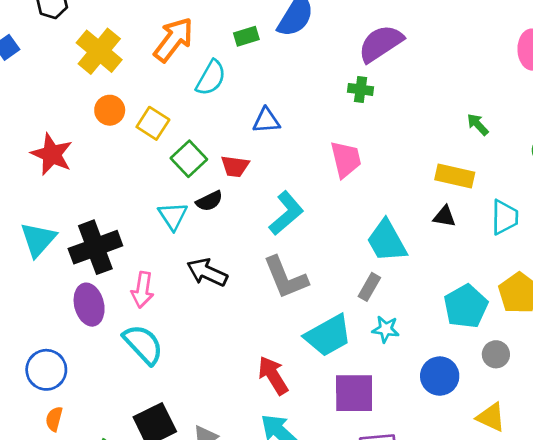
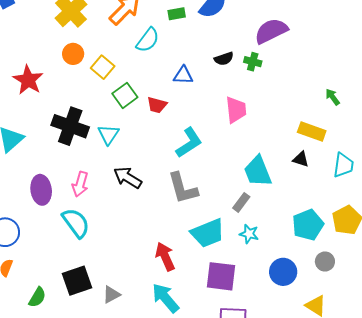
black semicircle: (209, 201) -> (224, 59), moved
black cross: (95, 247) -> (70, 126), moved, turned 33

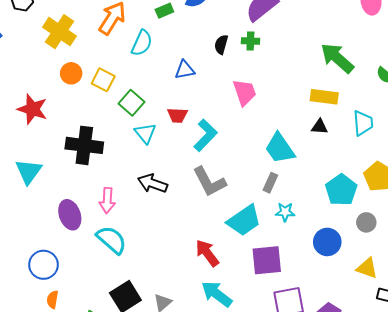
black semicircle: (224, 59) -> (221, 44), turned 138
green arrow: (333, 97) -> (337, 58), size x2.0
red trapezoid: (157, 105) -> (177, 115), moved
cyan triangle: (108, 135) -> (145, 133), moved

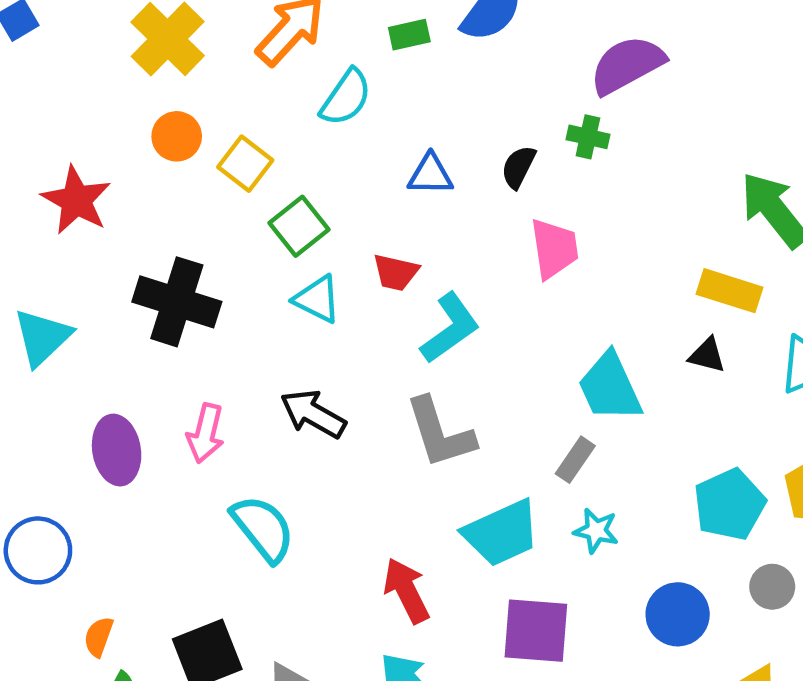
black semicircle: (221, 44) -> (518, 167), moved
cyan triangle: (145, 133) -> (317, 299), turned -35
cyan semicircle: (112, 240) -> (263, 528), moved
orange semicircle: (53, 300) -> (99, 637), moved

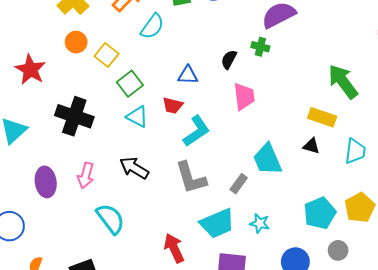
blue triangle: (430, 175) -> (188, 75), moved
gray rectangle: (575, 460) -> (239, 184), moved

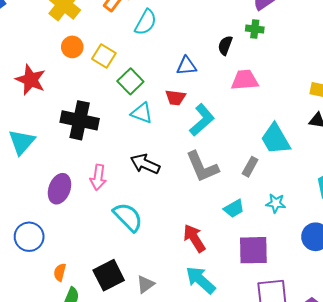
pink trapezoid: (244, 96) -> (245, 80), turned -80
purple ellipse: (46, 182) -> (59, 189), turned 36
cyan trapezoid: (217, 223) -> (234, 208), size x0.6

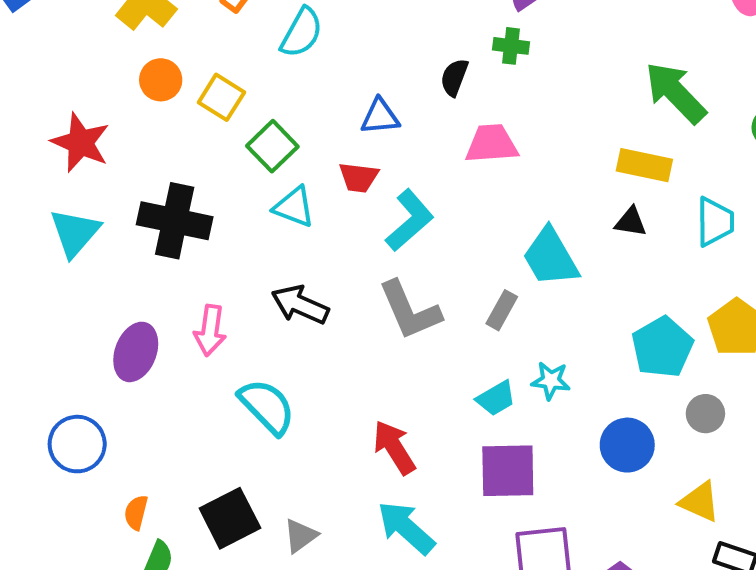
cyan triangle: (22, 142) -> (75, 233), moved
cyan trapezoid: (234, 208) -> (496, 398), moved

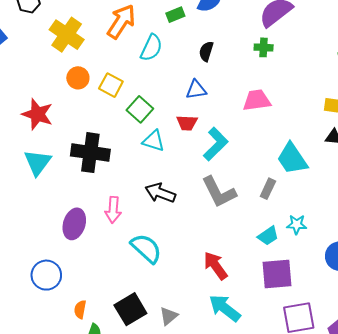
black semicircle: (454, 77) -> (206, 51), moved

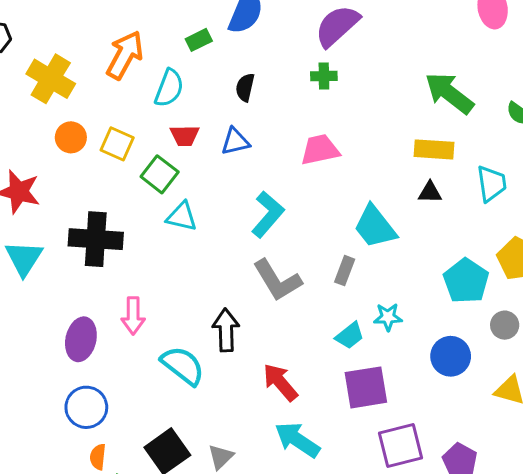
red trapezoid: (187, 123) -> (185, 136), moved
black arrow: (160, 193) -> (226, 330), moved, turned 72
blue circle: (46, 275) -> (86, 407), moved

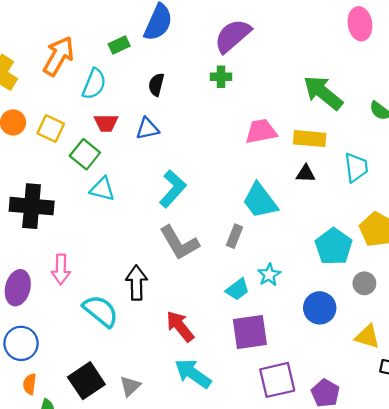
pink trapezoid: (320, 150) -> (261, 131), moved
cyan star: (388, 317) -> (269, 275), turned -30

